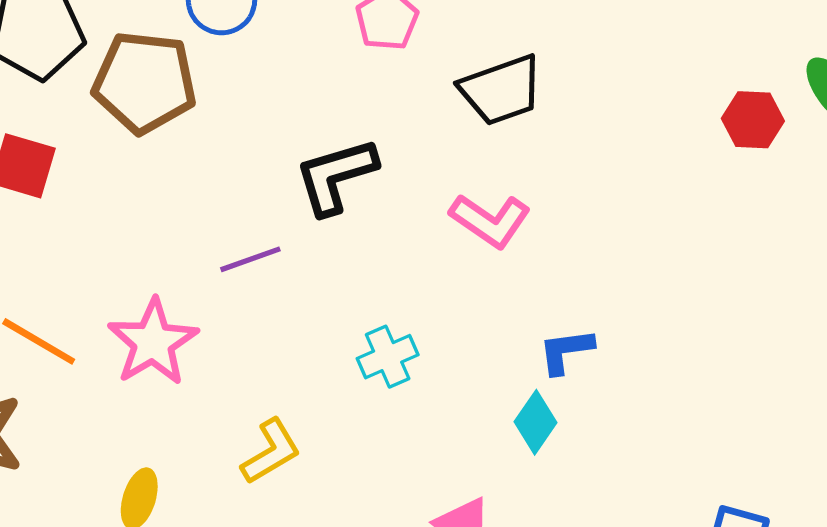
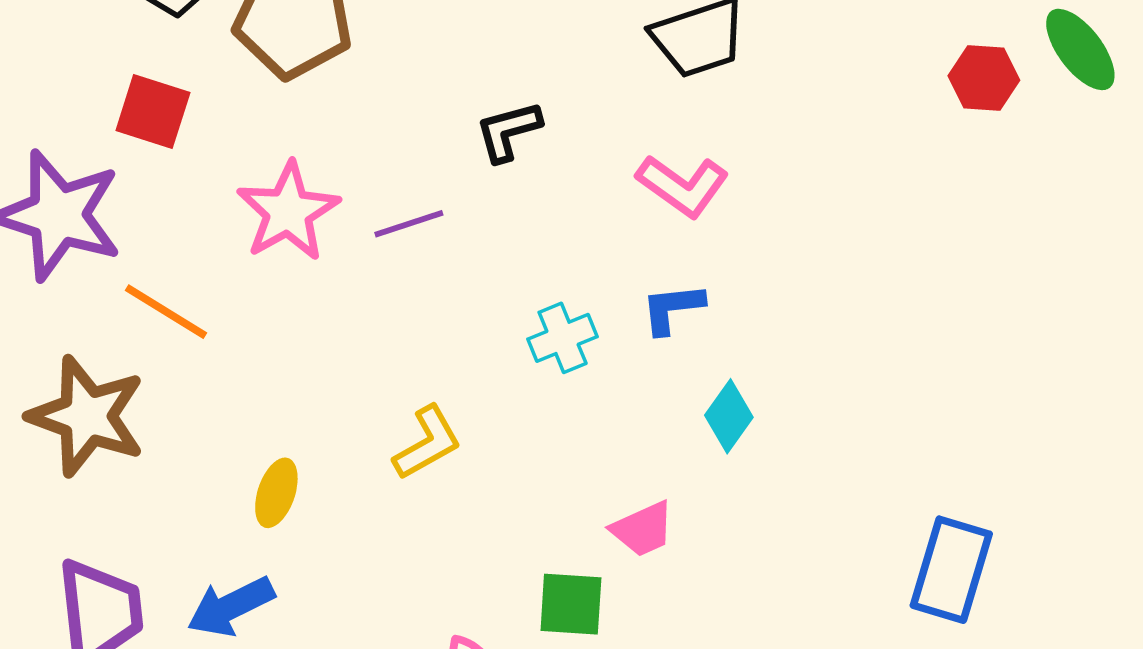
black L-shape: (336, 176) -> (508, 131), size x0.7
pink star: (153, 342) -> (288, 212), moved
blue L-shape: (566, 351) -> (672, 308), moved

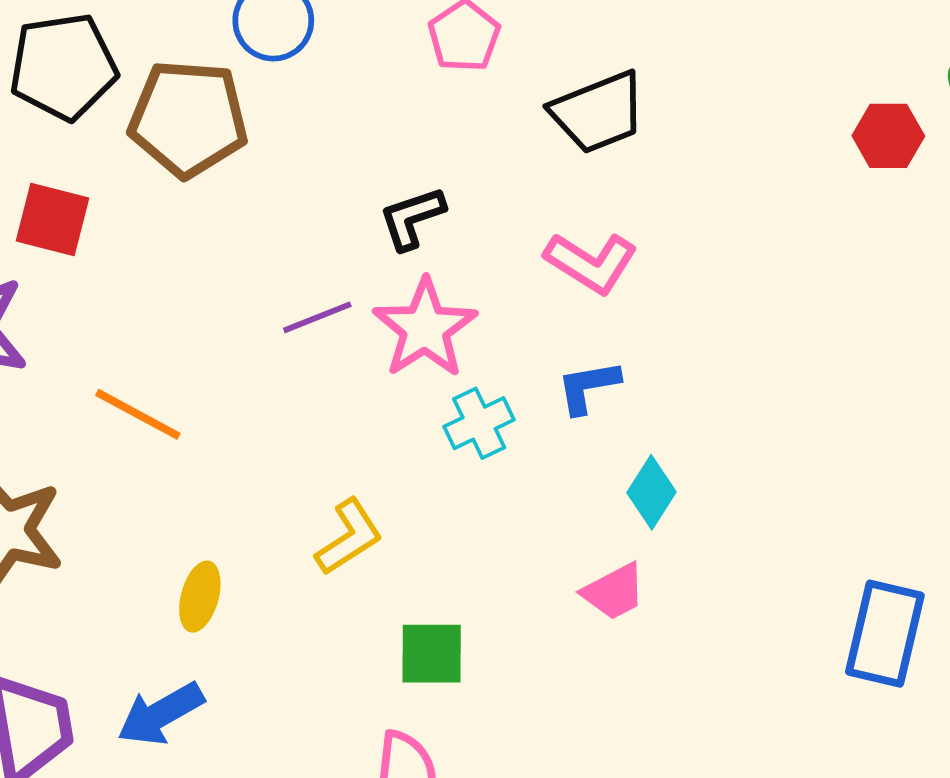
pink star: (288, 212) -> (425, 328), moved
orange line: (166, 312) -> (138, 414), moved
pink trapezoid: (643, 529) -> (614, 592), moved
green square: (571, 604) -> (432, 654), moved

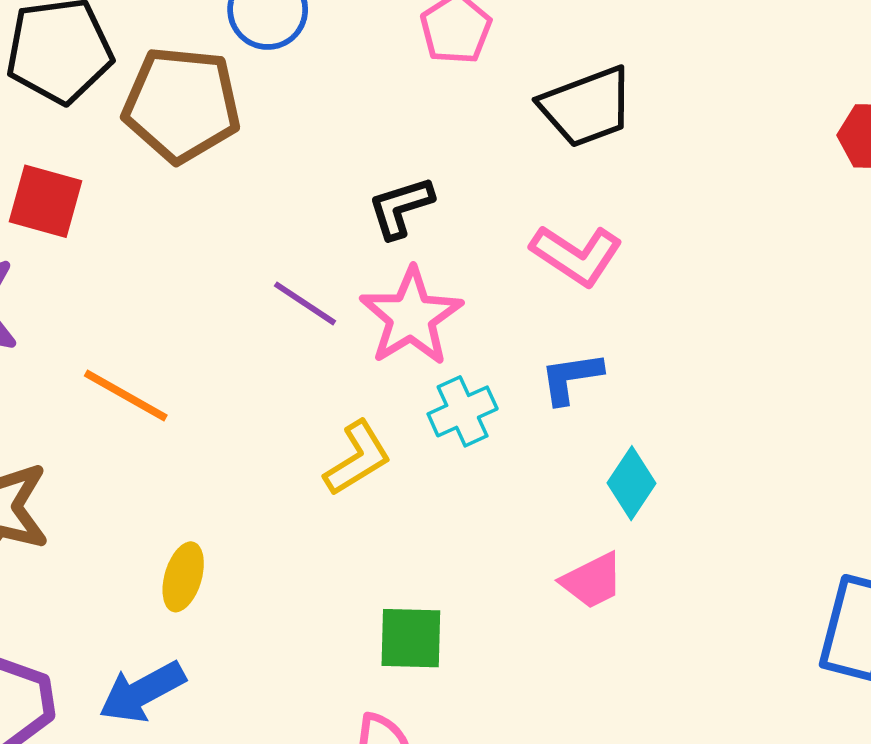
purple line: (317, 317) -> (305, 303), turned 54
yellow L-shape: (349, 537) -> (358, 458), moved

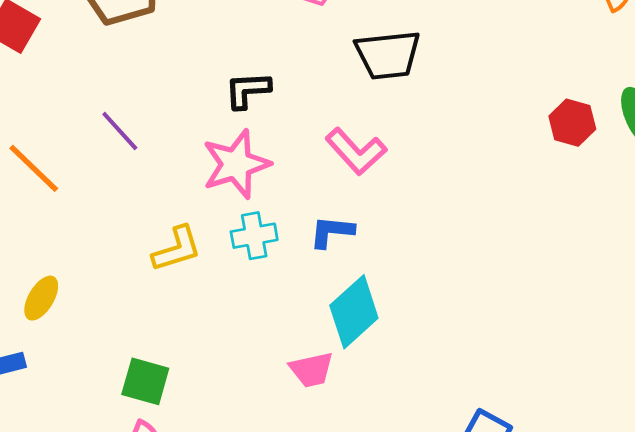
purple line: (305, 303) -> (120, 131), moved
cyan diamond: (632, 483) -> (354, 312), size x1.5
green square: (411, 638) -> (145, 381), moved

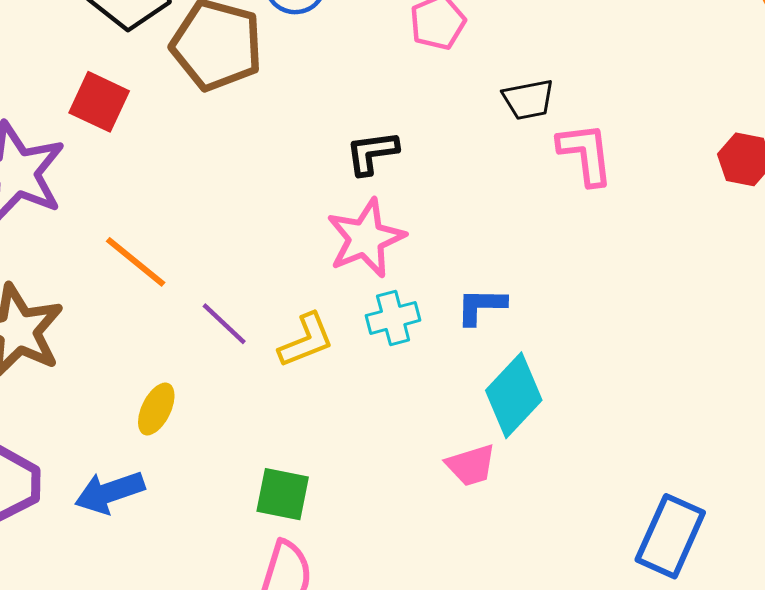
black trapezoid: (388, 55) -> (528, 99), size x0.7
purple line: (120, 131) -> (224, 324), moved
pink L-shape: (356, 151) -> (586, 154), moved, turned -140

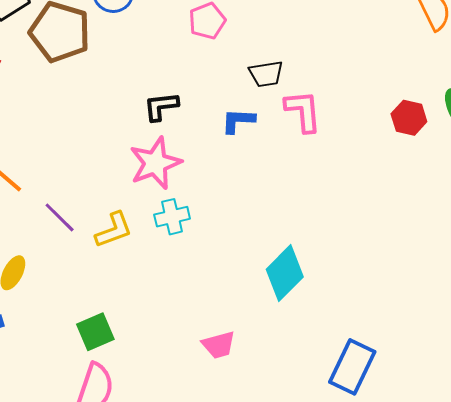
blue L-shape: (481, 306) -> (238, 121), moved
cyan diamond: (514, 395) -> (285, 273), moved
pink trapezoid: (471, 465) -> (219, 345), moved
green square: (283, 494) -> (95, 332), turned -36

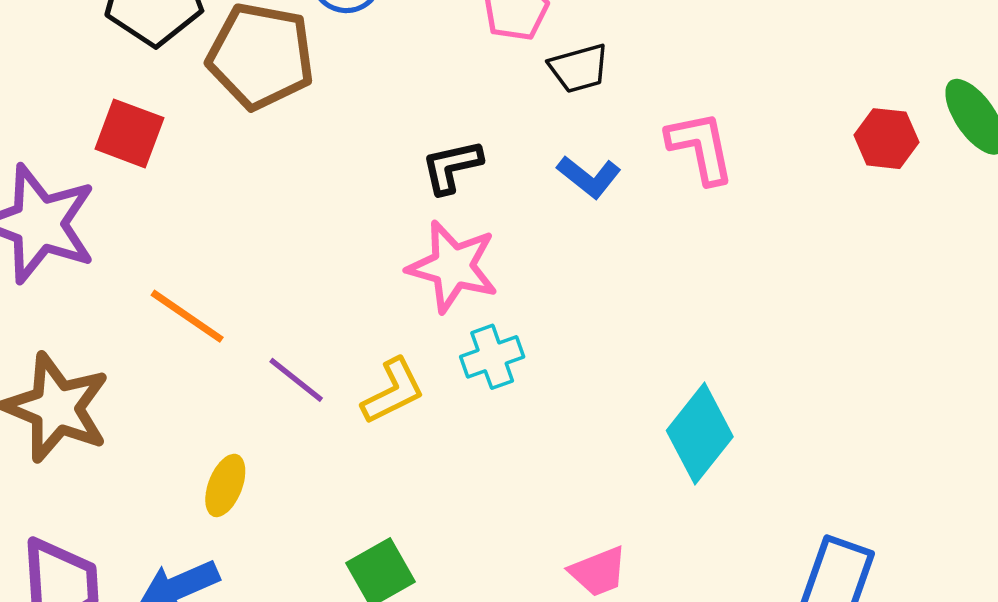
black trapezoid: (266, 74) -> (579, 68), moved
blue L-shape: (238, 121) -> (589, 177), turned -138
pink star: (155, 163) -> (453, 267), turned -30

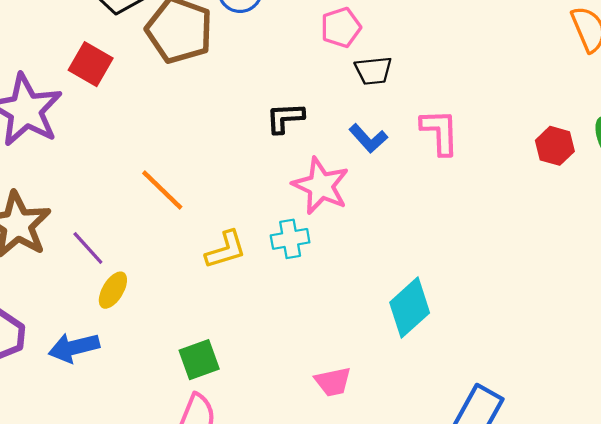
pink star: (453, 267) -> (321, 186), moved
orange line: (187, 316) -> (162, 190), moved
purple line: (296, 380) -> (88, 248), moved

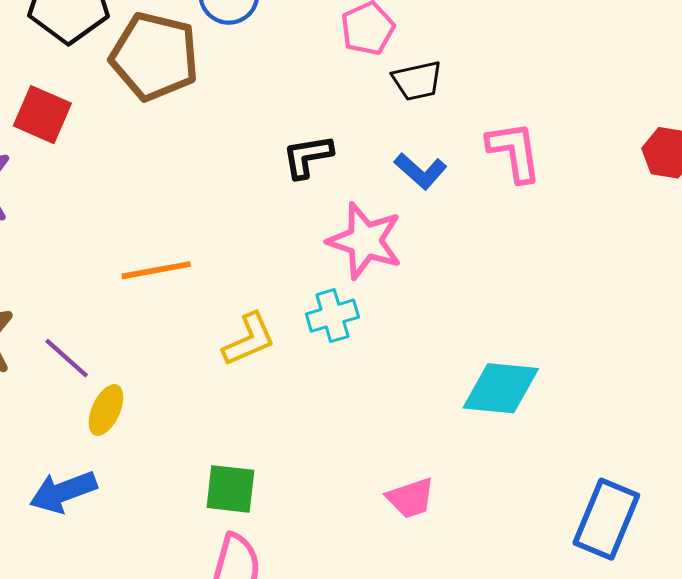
orange line: (162, 190) -> (156, 270), turned -48
cyan diamond: (410, 308) -> (501, 388), turned 54
green square: (199, 360) -> (230, 489), turned 33

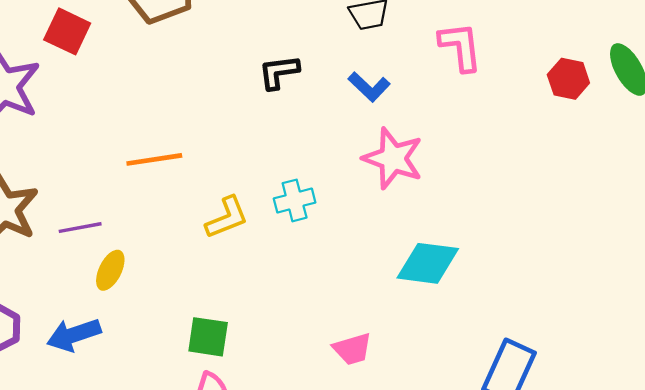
pink L-shape: (514, 152) -> (460, 47), moved
pink star: (365, 241) -> (393, 158), moved
purple line: (67, 358) -> (80, 228), turned -54

